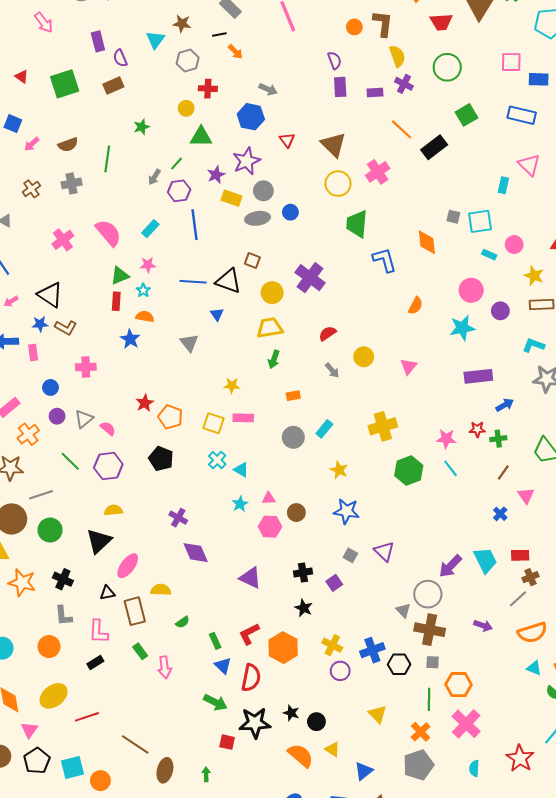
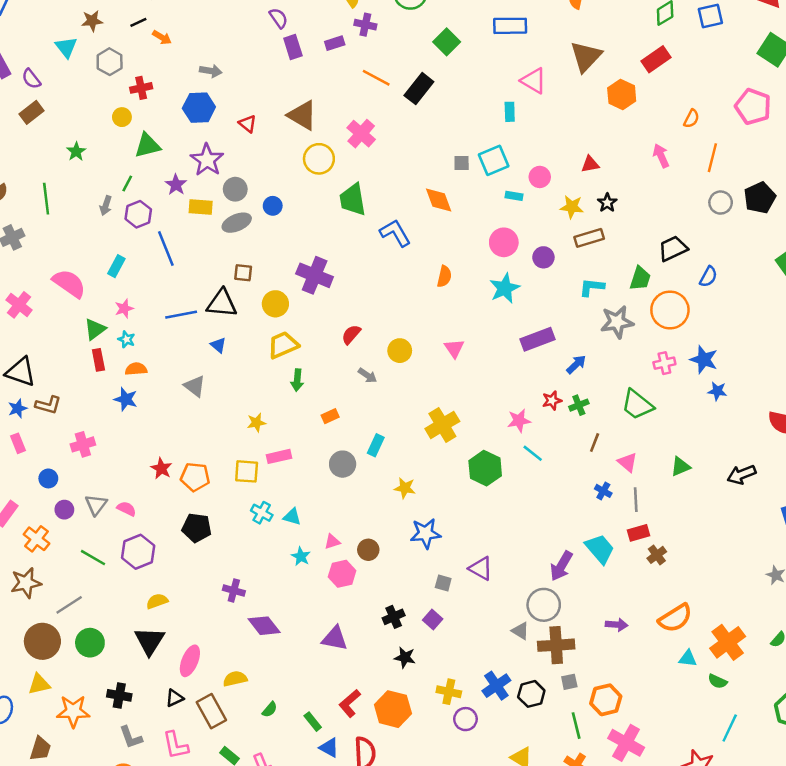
gray line: (518, 599) -> (636, 500), moved, turned -36

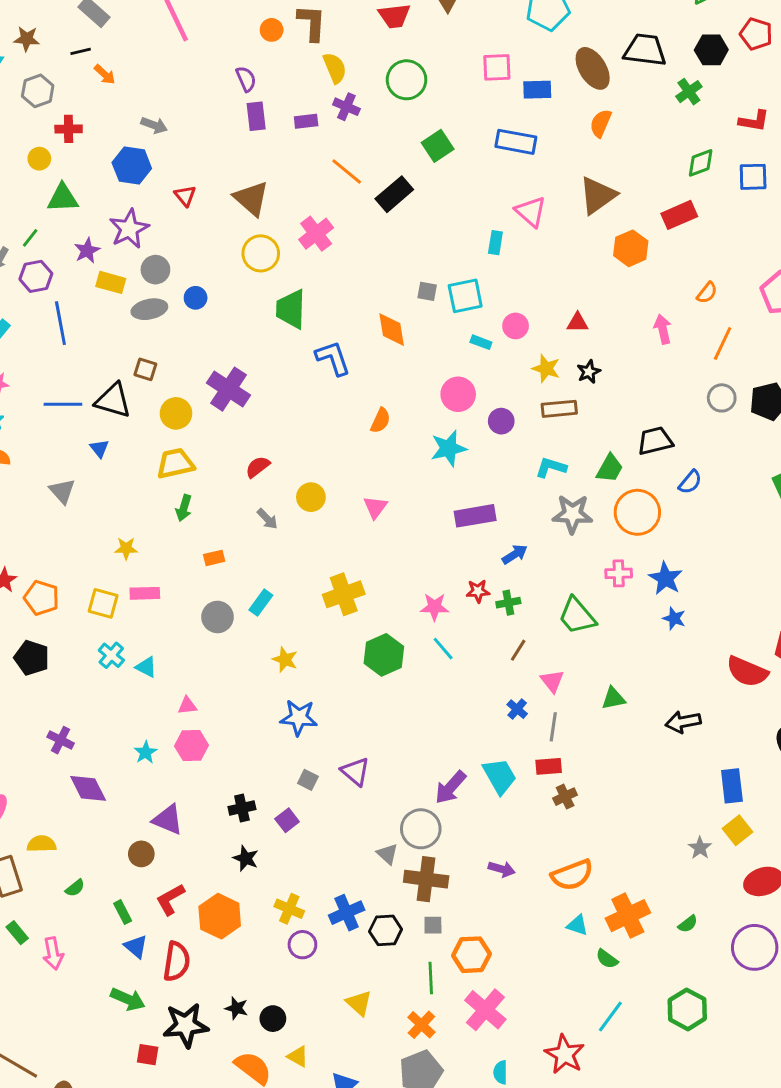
brown circle: (368, 550) -> (141, 854), moved
cyan star: (301, 556) -> (146, 752), moved

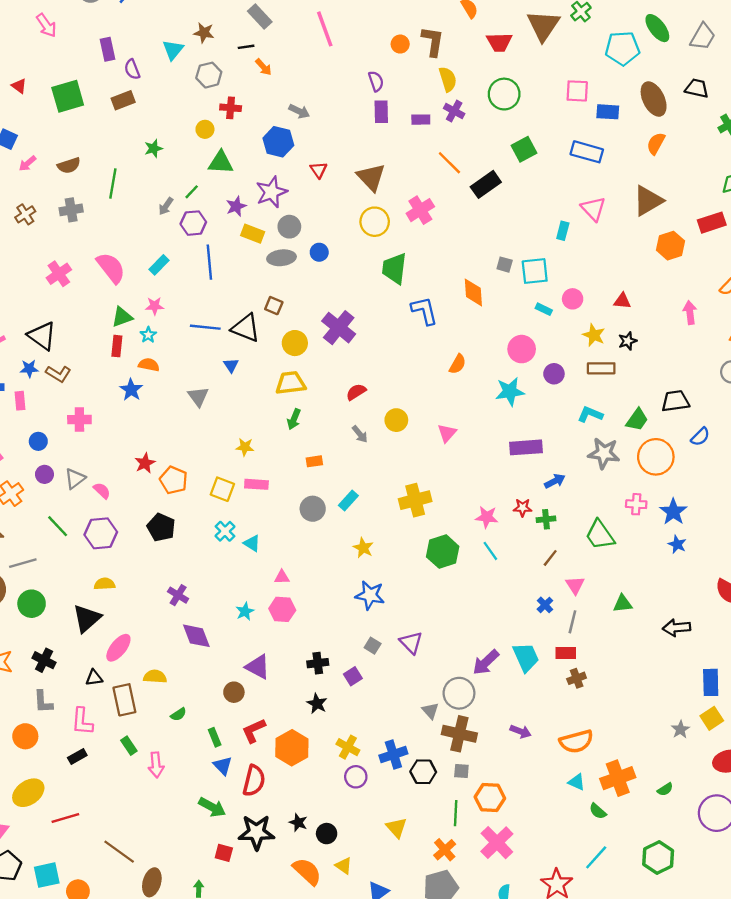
black trapezoid: (645, 50) -> (697, 88), size x0.7

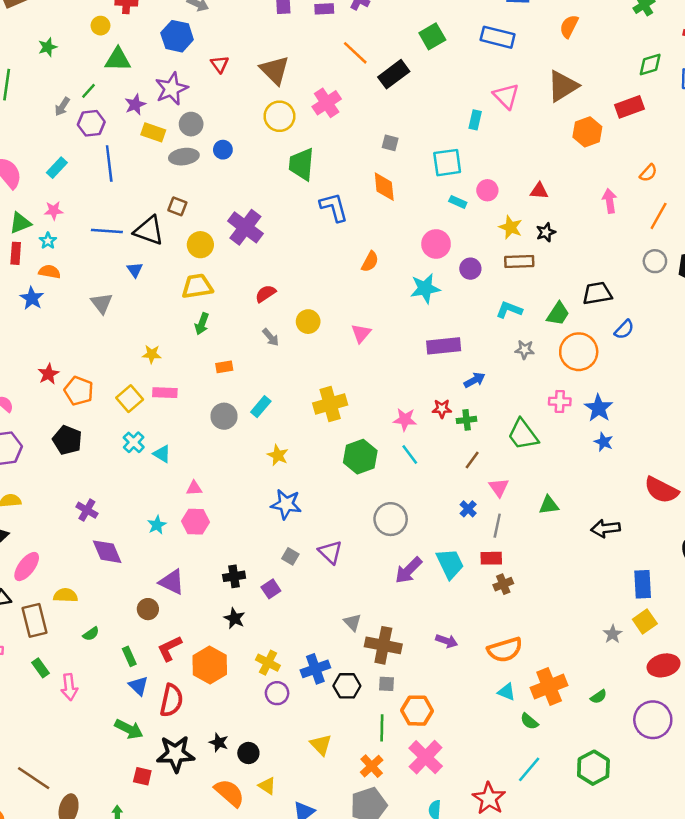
gray square: (505, 265) -> (390, 143), moved
gray star: (604, 453) -> (525, 350), size x0.6
yellow square: (222, 489) -> (130, 399), turned 30
gray circle: (459, 693) -> (391, 519), moved

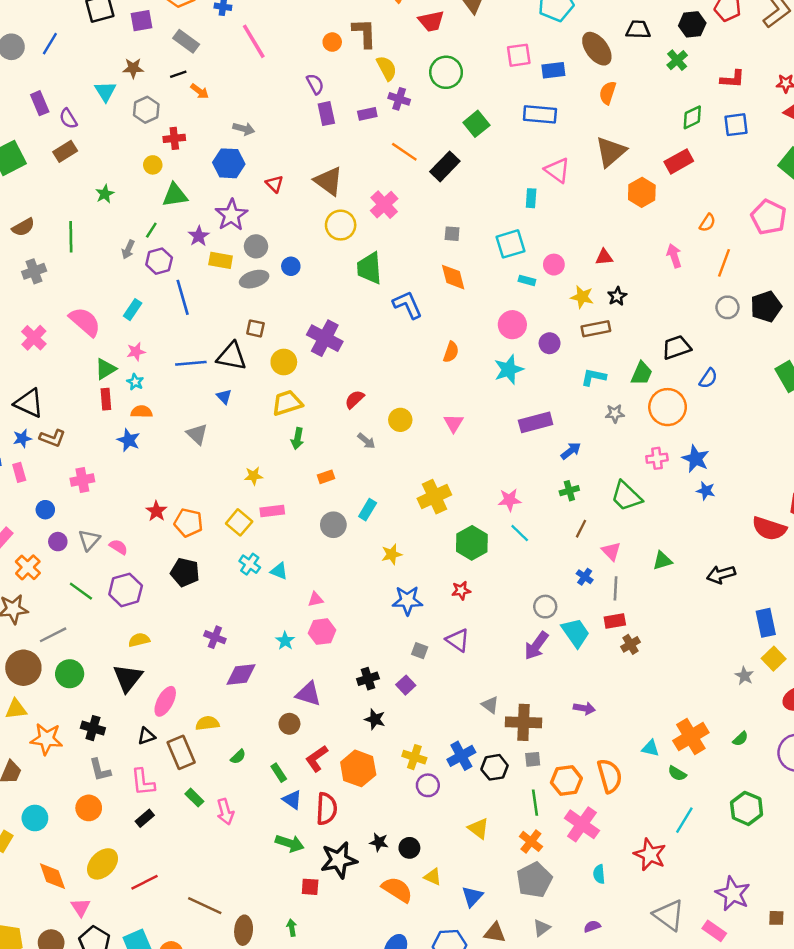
red star: (442, 409) -> (461, 590), moved
yellow star: (278, 455) -> (392, 554), turned -30
gray circle: (391, 519) -> (545, 607), moved, size x0.7
purple diamond: (107, 552) -> (241, 674), turned -64
orange semicircle: (505, 650) -> (610, 776), moved, turned -80

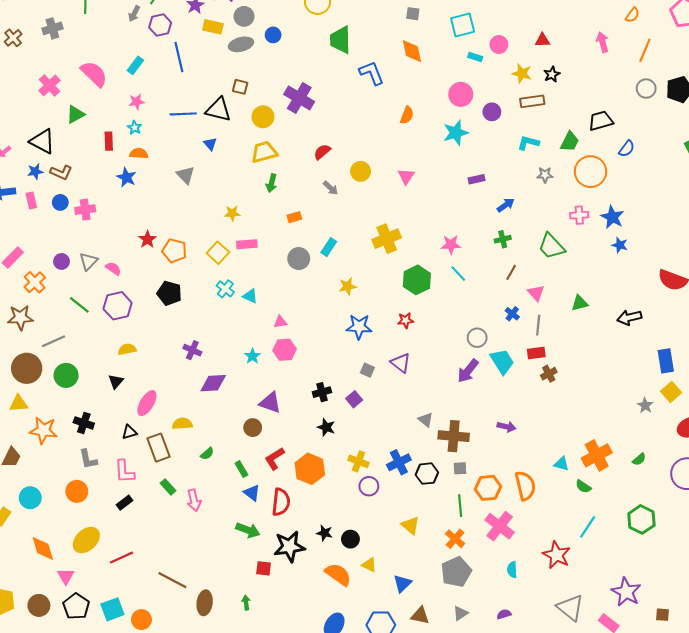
green triangle: (106, 369) -> (75, 114), moved
purple rectangle: (536, 422) -> (477, 179), size x0.6
blue circle: (45, 510) -> (60, 202), moved
black triangle: (128, 678) -> (116, 381), size x0.6

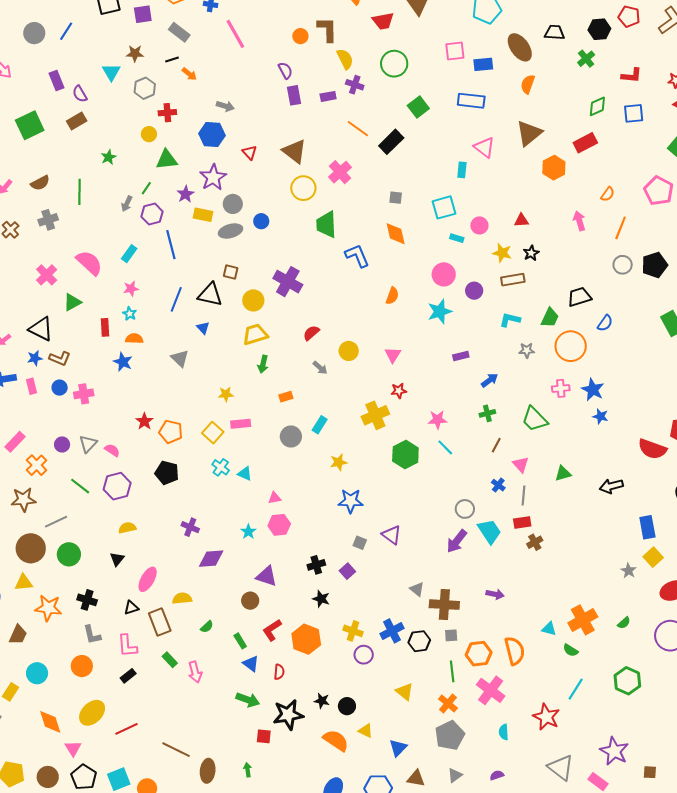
blue line: (183, 114) -> (176, 299), turned -65
red star: (406, 320) -> (399, 391), moved
red semicircle: (281, 502) -> (279, 672), size x0.6

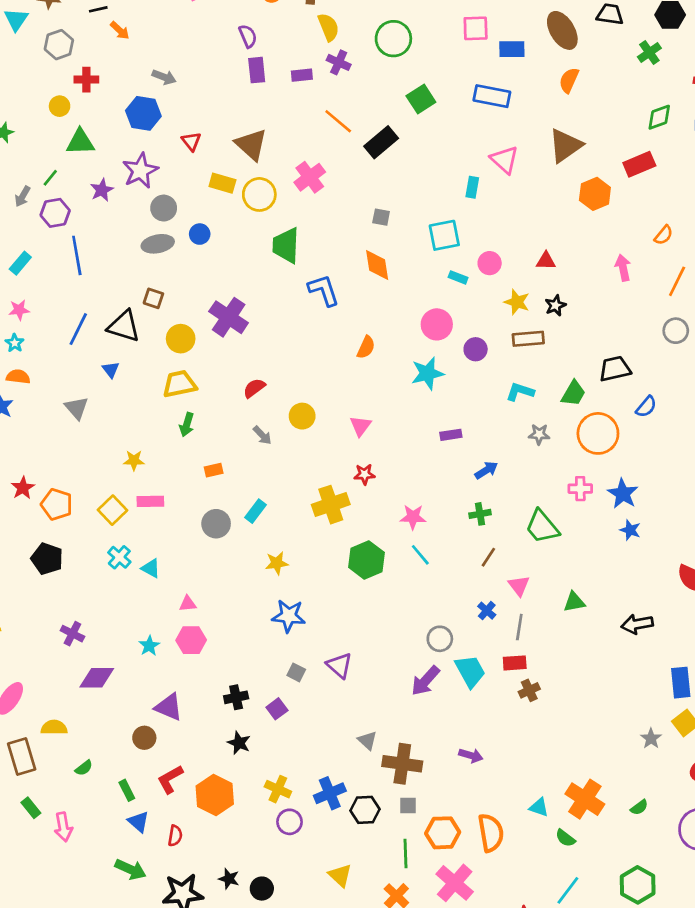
yellow rectangle: (203, 215) -> (222, 183), moved
orange cross: (583, 620) -> (585, 799), turned -32

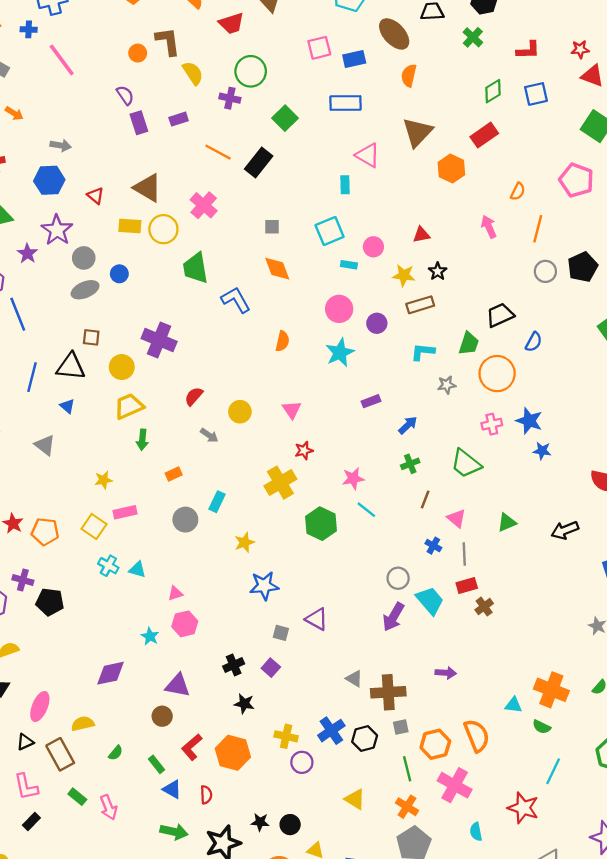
purple cross: (339, 62) -> (230, 98), moved
black pentagon: (47, 559) -> (50, 602), moved
purple cross: (72, 634) -> (23, 580), moved

